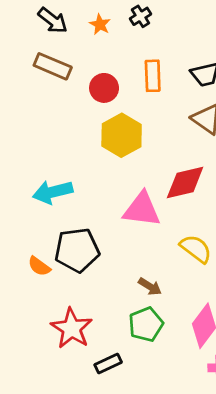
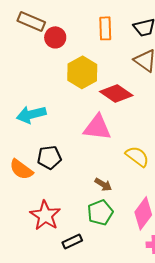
red circle: (104, 88) -> (55, 37), moved
red diamond: (185, 183) -> (116, 93), moved, turned 48
black pentagon: (77, 250) -> (49, 157), size x0.7
orange semicircle: (39, 266) -> (21, 169), size x1.4

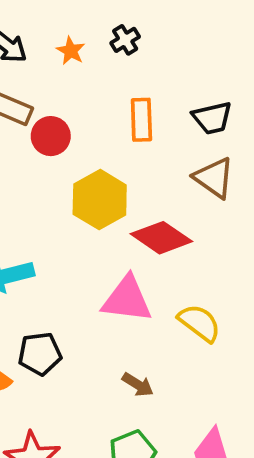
yellow semicircle: (137, 156) -> (199, 323), moved
brown arrow: (103, 184) -> (138, 385), moved

